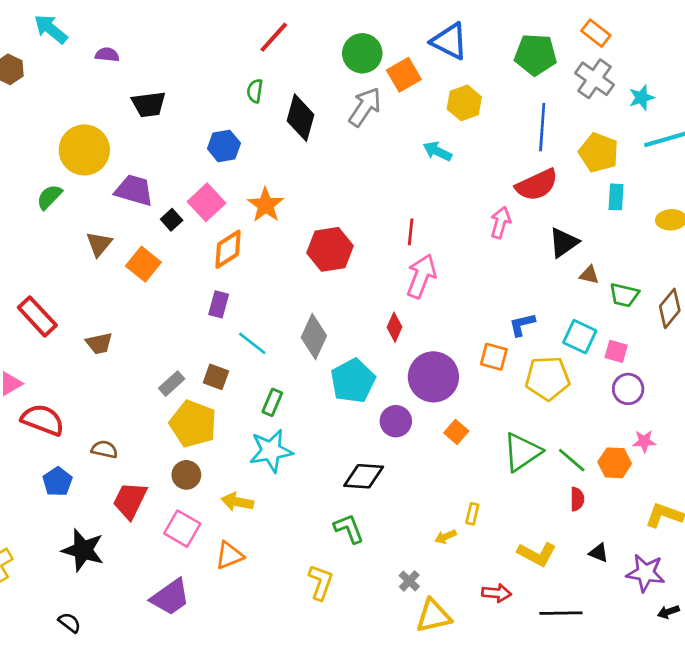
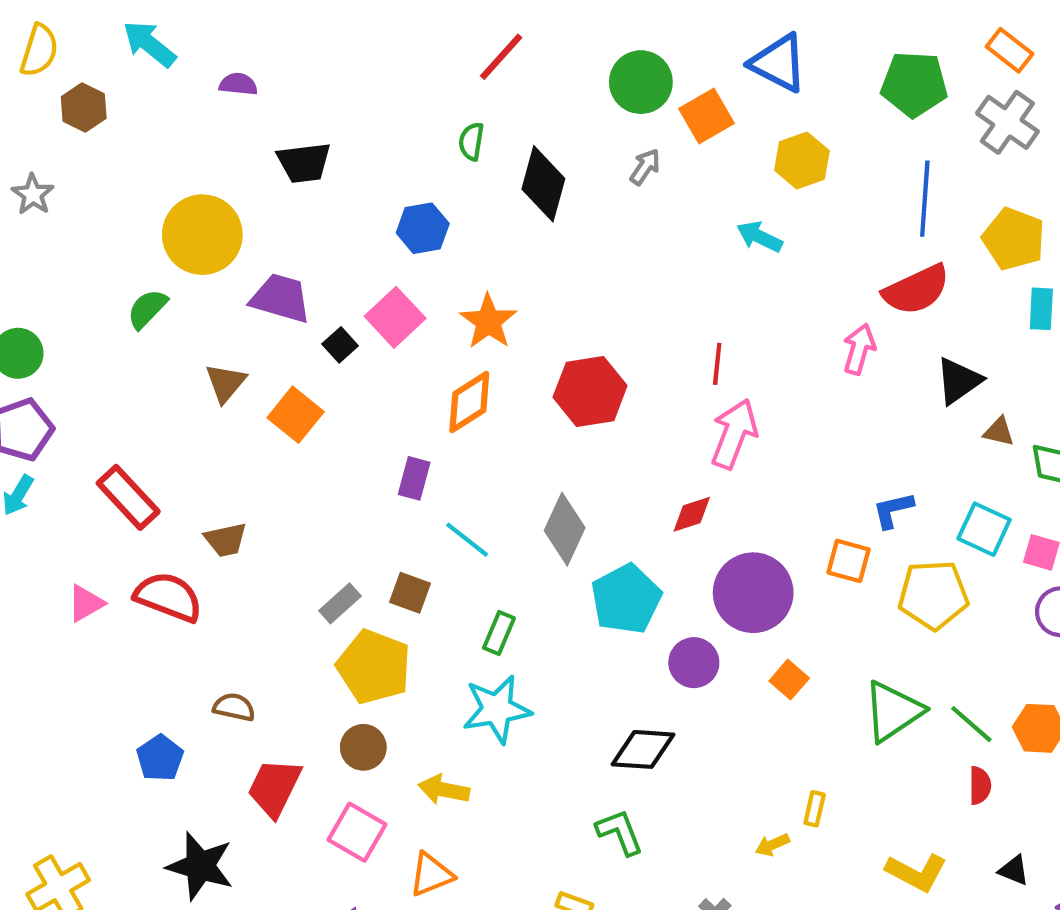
gray arrow: (365, 107) -> (645, 167), size x0.6
orange diamond: (228, 249) -> (469, 402), moved
red diamond: (394, 327) -> (692, 514), turned 48
red semicircle: (43, 420) -> (168, 597), moved

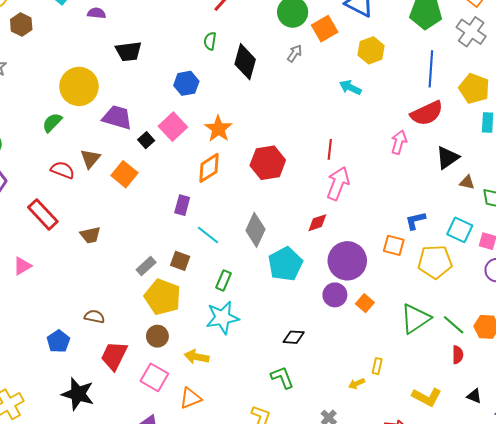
red semicircle: (168, 597) -> (62, 170), moved, size x0.7
purple circle: (694, 663) -> (335, 295), moved
black diamond: (643, 749) -> (294, 337), size x0.7

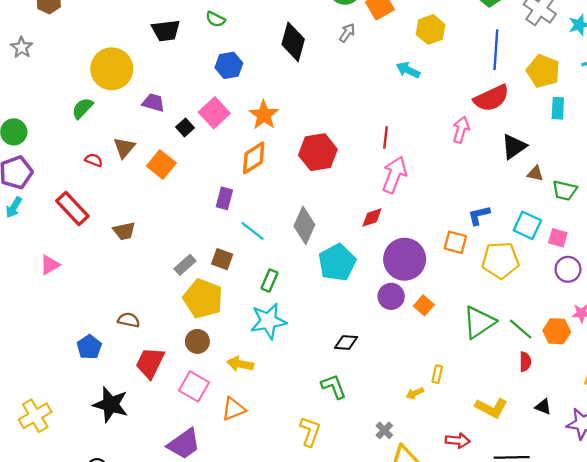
green semicircle: (210, 41) -> (215, 19), moved, turned -72
purple trapezoid: (117, 117) -> (153, 103), size x0.7
red semicircle: (62, 170) -> (94, 160), size x0.7

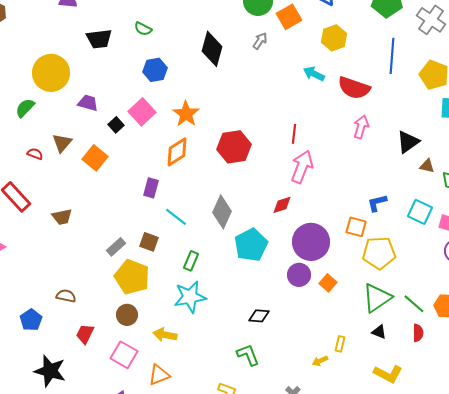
red semicircle: (491, 98) -> (354, 88), moved, turned 44
yellow pentagon: (500, 260) -> (379, 253), moved
red trapezoid: (150, 363) -> (85, 334), size x0.7
black triangle: (543, 407) -> (379, 332), moved

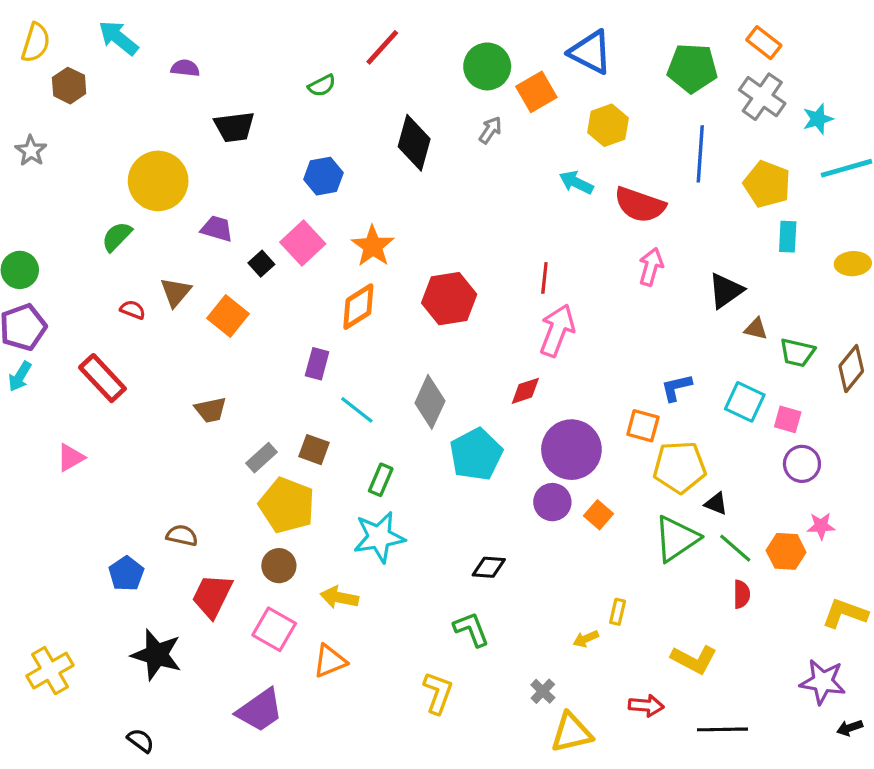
green semicircle: (143, 29) -> (322, 86), moved, turned -54
brown trapezoid: (62, 217) -> (211, 410), moved
black triangle: (379, 332) -> (716, 504), moved
red trapezoid: (85, 334) -> (212, 596), size x1.4

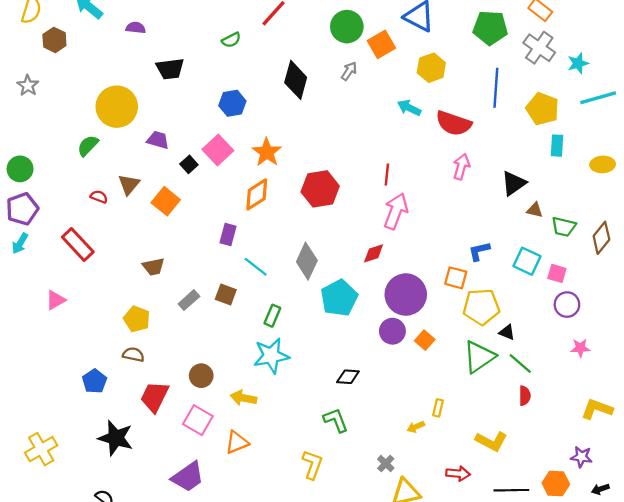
yellow pentagon: (287, 505) -> (137, 319), moved, size x0.7
orange hexagon: (786, 551) -> (556, 484), moved
purple star: (823, 682) -> (581, 457), size x0.7

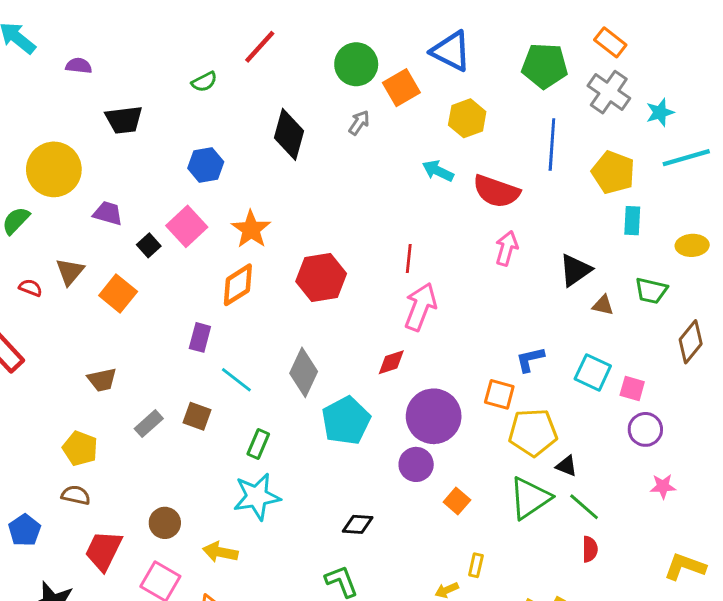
green trapezoid: (564, 227) -> (651, 291), moved
orange square: (425, 340) -> (457, 501), moved

